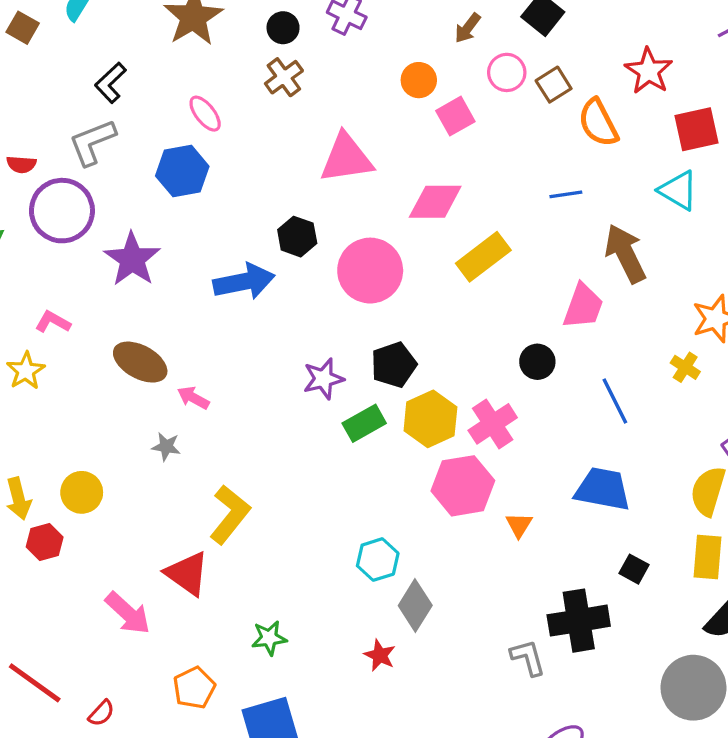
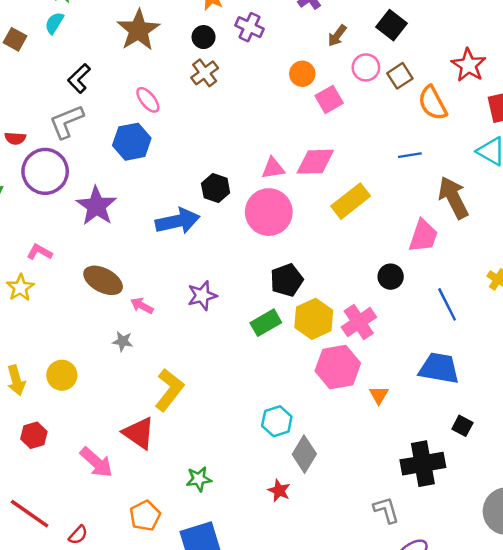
pink triangle: (346, 158) -> (273, 168), moved, size x0.6
purple star: (323, 379) -> (202, 296), moved
red hexagon: (45, 542) -> (34, 435), moved
gray L-shape: (528, 658) -> (386, 510), moved

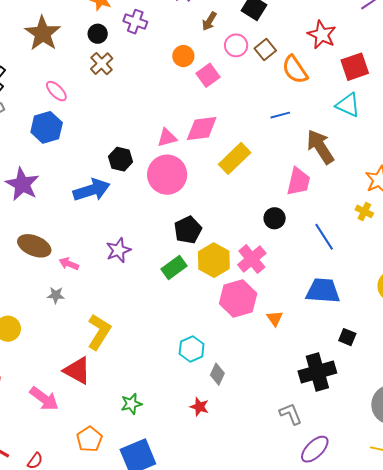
gray diamond: (304, 454) -> (217, 374), size x0.7

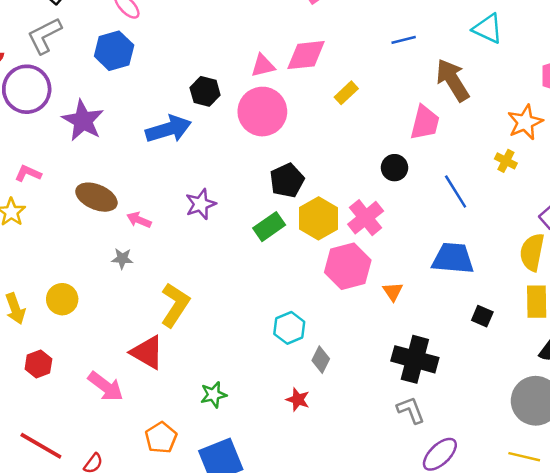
yellow rectangle: (235, 158) -> (346, 93), size x0.6
black cross: (317, 372) -> (415, 359), moved, turned 30

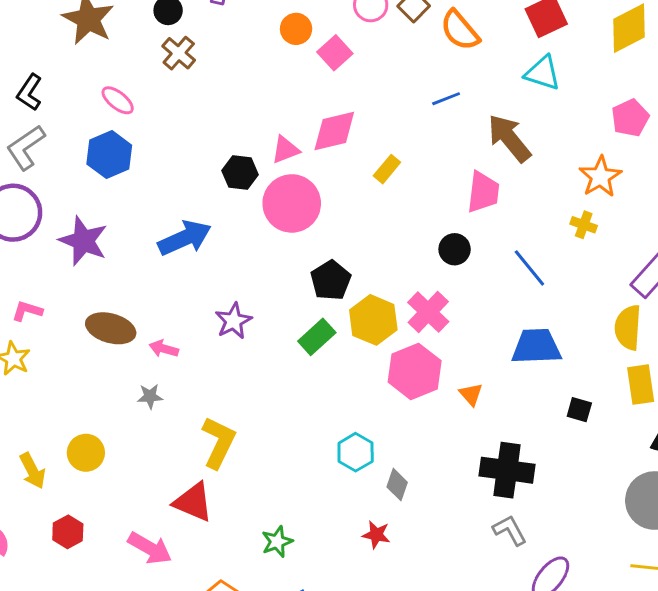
black hexagon: (205, 91) -> (240, 173), moved

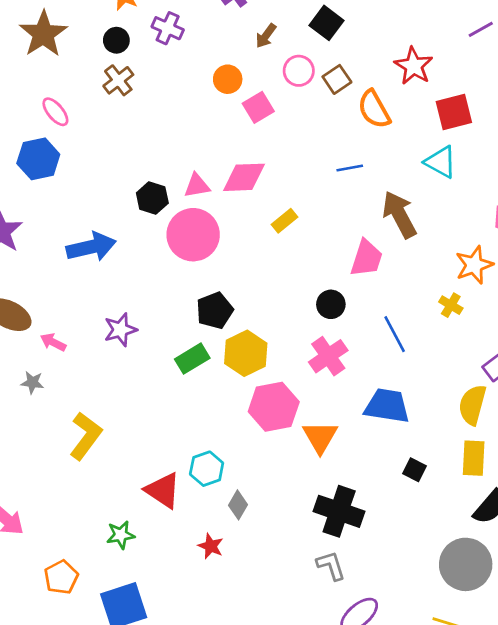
pink cross: (428, 312) -> (328, 356), moved
orange triangle: (471, 394) -> (320, 437), size x1.6
red triangle: (193, 502) -> (163, 490), moved

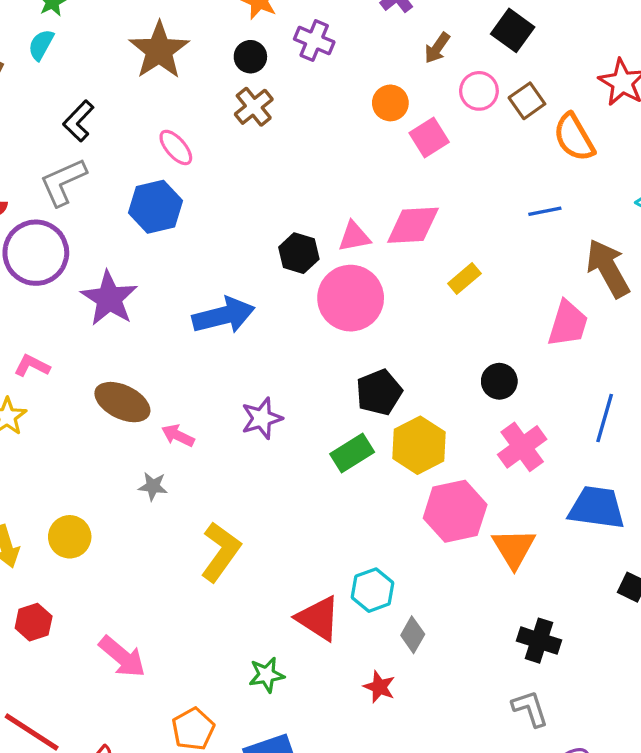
black circle: (331, 304) -> (499, 381), moved
blue line: (395, 334) -> (605, 418), turned 45
black cross: (339, 511) -> (539, 641), size x0.7

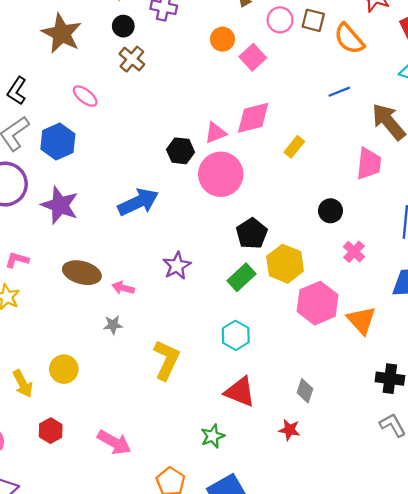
brown square: (527, 101) -> (313, 20), turned -30
blue hexagon: (156, 207) -> (58, 141), moved
pink cross: (522, 447) -> (354, 252), size x0.7
cyan hexagon: (373, 590) -> (236, 335), moved

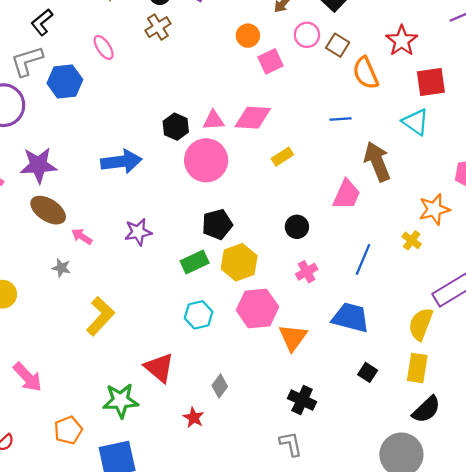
purple star: (60, 205) -> (38, 165), moved, turned 30
cyan hexagon: (236, 335) -> (199, 315), moved
green star: (213, 436) -> (121, 401), size x1.5

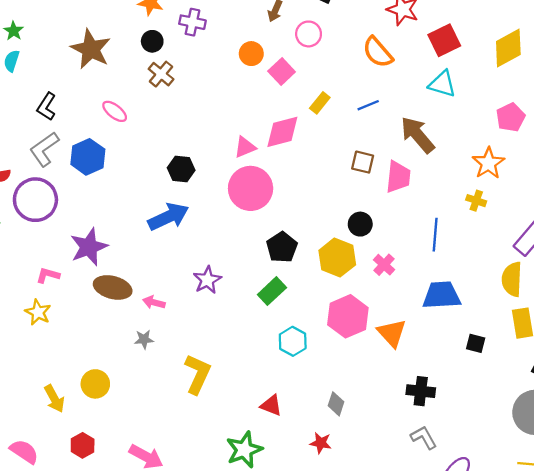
brown square: (338, 45) -> (363, 162), moved
black hexagon: (176, 127) -> (181, 169), moved
yellow rectangle: (282, 157) -> (320, 103), moved
yellow hexagon: (239, 262) -> (337, 258), moved
red triangle: (159, 368) -> (271, 405), size x0.7

